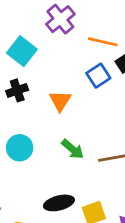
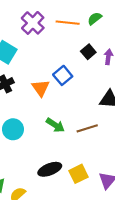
orange line: (103, 42) -> (68, 23), moved
blue square: (98, 76) -> (63, 75), moved

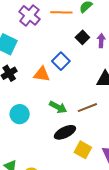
orange triangle: (41, 88) -> (42, 74), turned -42
black ellipse: (50, 169) -> (65, 132), moved
yellow square: (78, 174) -> (83, 150), turned -30

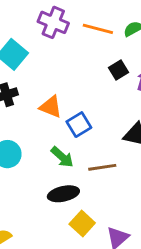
purple cross: (29, 15) -> (53, 22), turned -30
blue square: (61, 61) -> (79, 125), moved

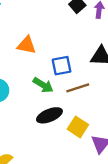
blue square: (79, 125) -> (62, 66), moved, turned 30
yellow square: (82, 224) -> (78, 127), moved

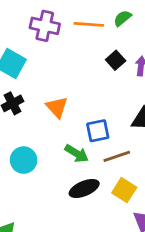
orange triangle: (26, 45) -> (57, 107), turned 36
yellow square: (78, 127) -> (124, 190), moved

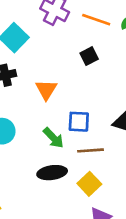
black square: (116, 60) -> (89, 56), moved

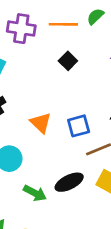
orange triangle: (46, 90) -> (41, 123), moved
green arrow: (53, 138) -> (35, 193), moved

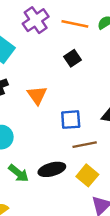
purple cross: (21, 29) -> (36, 20), turned 35
orange triangle: (41, 123) -> (37, 95), moved

